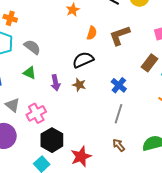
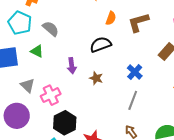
green triangle: (30, 73) -> (37, 51), moved
brown star: (79, 85) -> (96, 78), moved

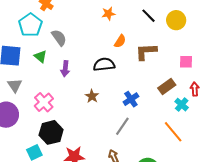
purple arrow: (72, 66) -> (65, 69), moved
gray triangle: (28, 85) -> (15, 85), moved
pink cross: (51, 95) -> (44, 102), turned -30

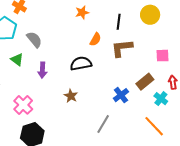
black line: (148, 16) -> (119, 22), moved, turned 56
blue cross: (131, 99) -> (121, 95), moved

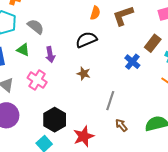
pink cross: (23, 105) -> (37, 80), moved
gray line: (103, 124) -> (110, 101), moved

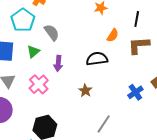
green triangle: (23, 50) -> (33, 51), turned 40

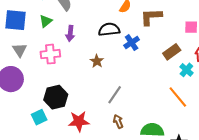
pink cross: (39, 84) -> (50, 54), turned 36
blue cross: (135, 92) -> (132, 43), moved

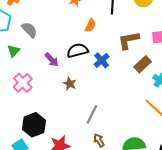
brown L-shape: (151, 17) -> (128, 40), moved
purple arrow: (70, 33) -> (52, 60), moved, turned -42
pink cross: (50, 54) -> (23, 83), turned -30

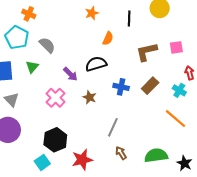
blue cross: (102, 60) -> (121, 87), moved, turned -35
brown rectangle: (143, 64) -> (150, 86), moved
pink cross: (23, 83) -> (55, 98), moved

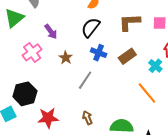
black semicircle: (96, 64) -> (91, 27), moved, turned -45
green triangle: (32, 67) -> (14, 18), size x1.5
gray line: (113, 127) -> (85, 80), moved

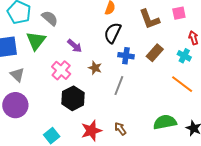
brown L-shape: (130, 22) -> (149, 19), turned -95
black hexagon: (25, 94) -> (73, 98), moved
brown arrow: (87, 118) -> (120, 129), moved

